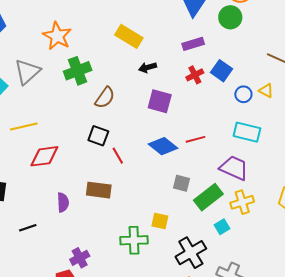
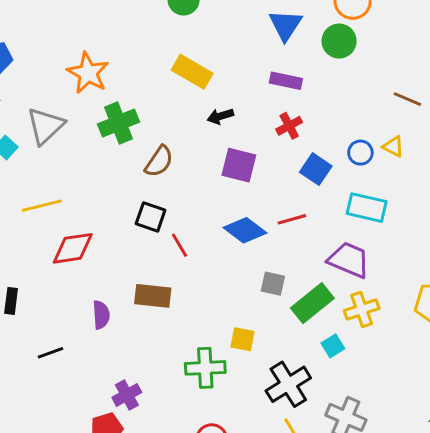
purple rectangle: (193, 44) -> (286, 81), turned 30
blue square: (222, 71) -> (316, 169), moved

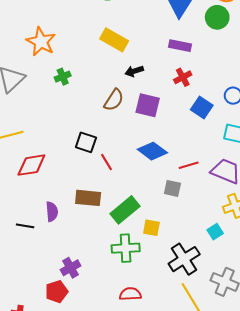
green cross: (118, 123) -> (63, 77), size x0.6
brown semicircle: (159, 161) -> (114, 100), moved
red line: (292, 219) -> (189, 165), moved
green rectangle: (312, 303) -> (125, 210), moved
black line: (51, 353) -> (25, 226), moved, turned 30

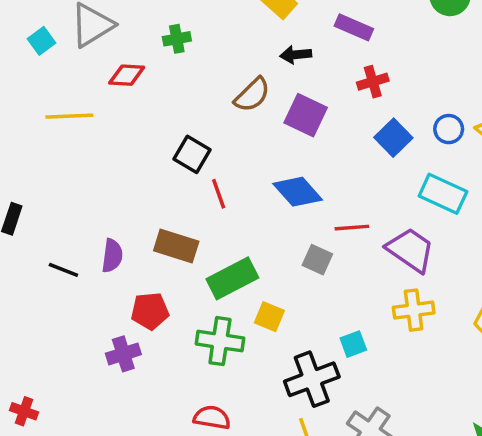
purple rectangle: (180, 46) -> (354, 27), moved
red diamond: (31, 165) -> (127, 75), moved, size x0.7
cyan square: (215, 232) -> (353, 344), moved
red pentagon: (57, 292) -> (150, 311), moved

